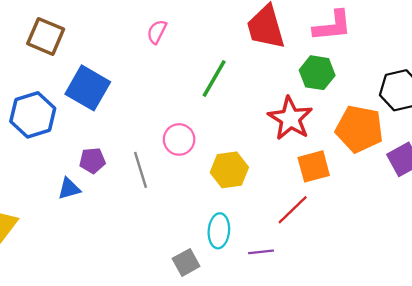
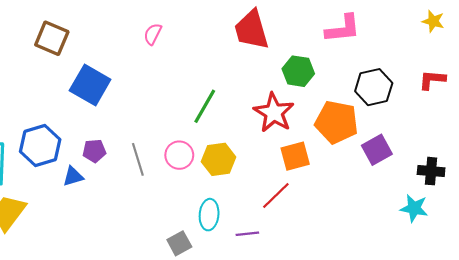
pink L-shape: (332, 26) -> (343, 29), moved
green line: (214, 79) -> (205, 106), moved
blue hexagon: (33, 115) -> (40, 146), moved
pink circle: (179, 139) -> (179, 155), moved

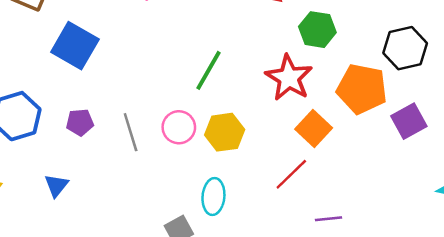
orange square: (295, 156) -> (314, 128), turned -32
blue triangle: (73, 176) -> (56, 185), moved, turned -35
purple line: (247, 234) -> (328, 219), moved

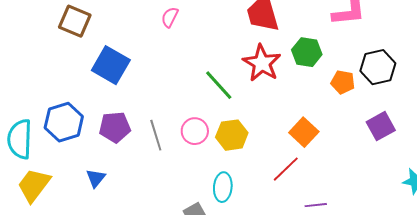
green line: (209, 70) -> (219, 85), turned -72
red star: (289, 78) -> (262, 63), moved
orange pentagon: (362, 89) -> (343, 82), moved, size x0.6
purple pentagon: (80, 122) -> (115, 127), size x1.4

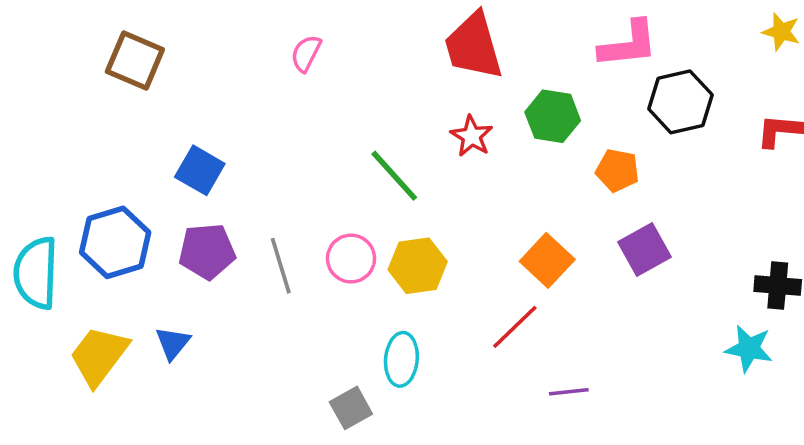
red star: (262, 63) -> (472, 136), size x0.6
blue square: (111, 65) -> (200, 170), moved, size x0.7
black hexagon: (378, 67) -> (680, 102), moved
purple square: (381, 126) -> (644, 250), moved
yellow trapezoid: (34, 185) -> (99, 356), moved

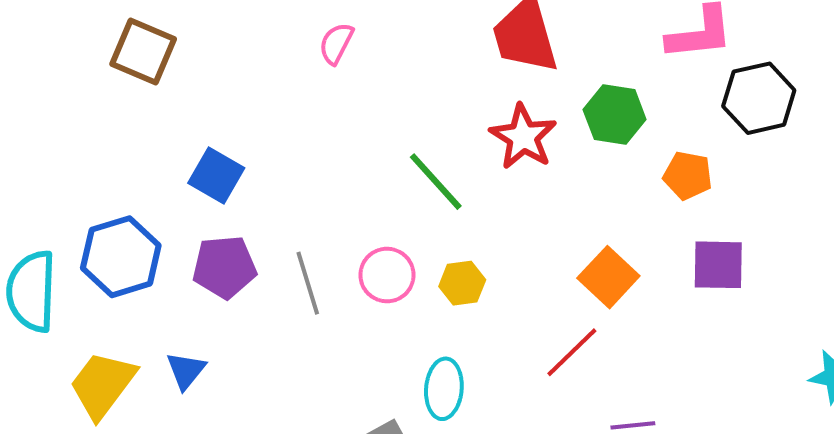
red star: (472, 136) -> (523, 137), size x1.4
purple square: (644, 250) -> (718, 265), turned 30
yellow hexagon: (418, 266) -> (462, 283), size x0.7

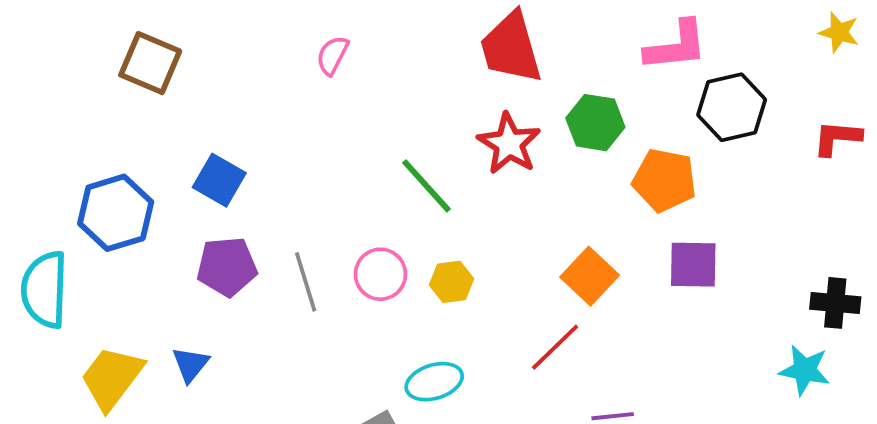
orange pentagon: (688, 175) -> (664, 180), size x1.4
blue hexagon: (121, 257) -> (116, 213), moved
cyan ellipse: (444, 389) -> (434, 382), turned 68

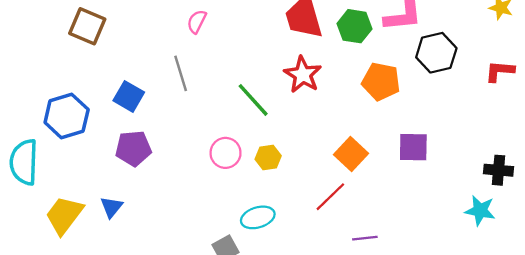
green hexagon: (595, 123) -> (355, 26), moved
orange pentagon: (664, 180) -> (381, 81), moved
gray line: (306, 282) -> (181, 73), moved

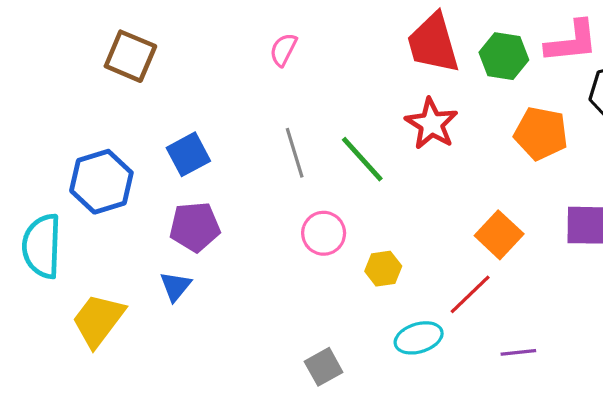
gray line: (181, 73) -> (295, 153), moved
blue square: (129, 96) -> (188, 154), turned 32
yellow hexagon: (268, 158) -> (383, 269), moved
blue triangle: (111, 207) -> (175, 286), moved
cyan ellipse: (258, 217) -> (419, 338), moved

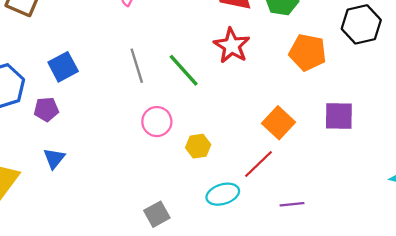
purple pentagon: (195, 227) -> (46, 109), moved, size x0.7

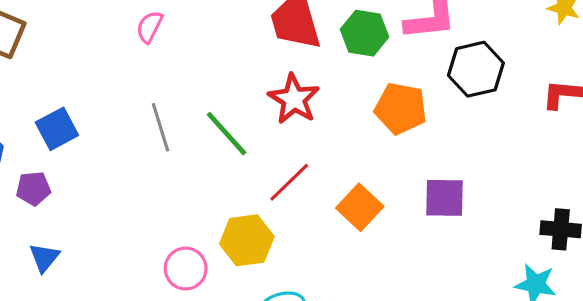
pink circle: (157, 122) -> (186, 269), moved
yellow hexagon: (198, 146) -> (247, 240), size x1.5
red line: (258, 164) -> (289, 182), moved

